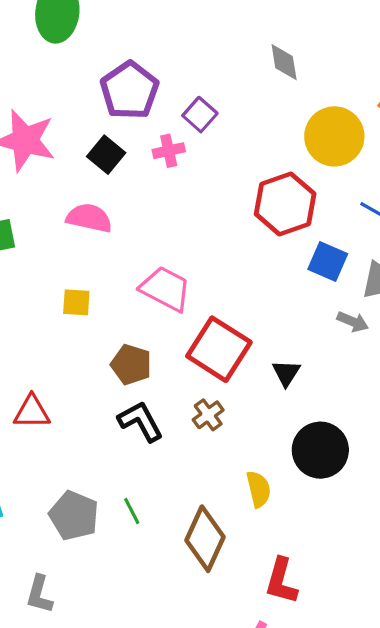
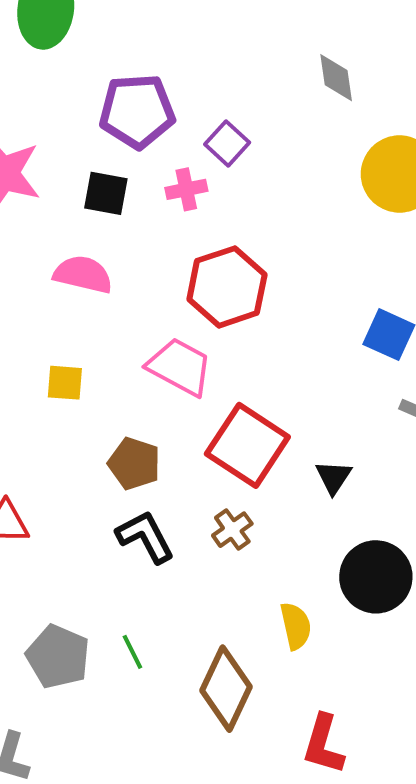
purple pentagon: (129, 90) -> (137, 111), turned 30
black square: (106, 155) -> (106, 193), turned -30
red hexagon: (285, 204) -> (227, 287), moved

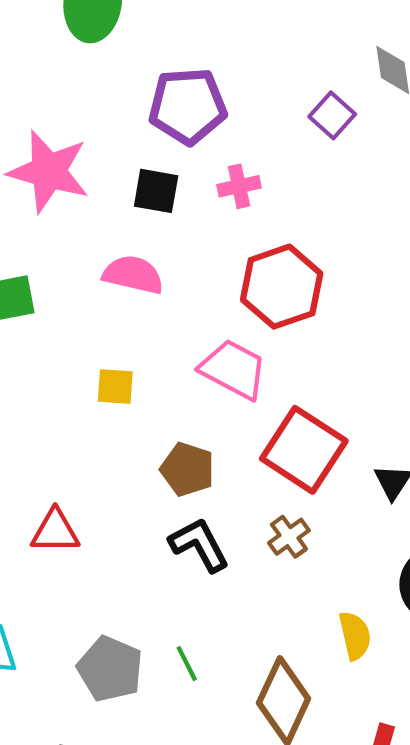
purple square: (227, 143) -> (332, 115), moved

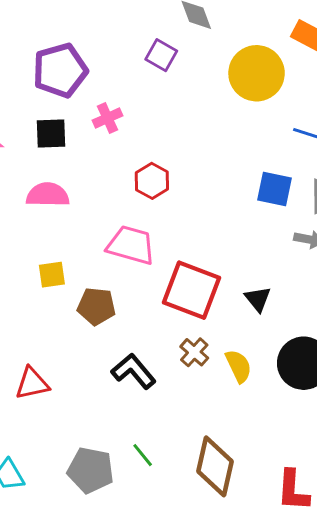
red hexagon: (282, 287) -> (152, 181), size x0.6
brown pentagon: (187, 469) -> (96, 306), moved
yellow semicircle: (355, 636) -> (239, 366), moved

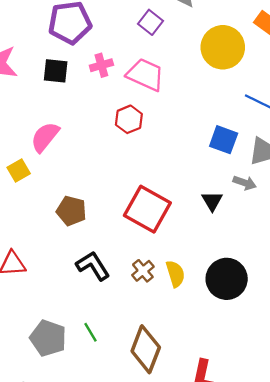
pink semicircle: (48, 195) -> (45, 137), moved, turned -60
pink trapezoid: (131, 245) -> (145, 75), moved
yellow square: (52, 275) -> (19, 171), moved, turned -30
black triangle: (258, 299) -> (212, 201), moved
brown cross: (194, 352) -> (143, 271), moved

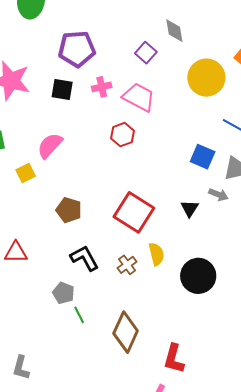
yellow semicircle: (175, 274) -> (156, 254), moved
gray pentagon: (48, 338) -> (63, 293), moved, size x0.7

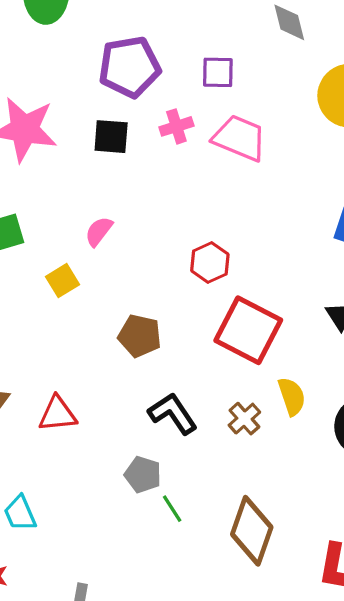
purple square: (146, 53) -> (218, 72), moved, turned -35
red hexagon: (123, 135) -> (210, 262), moved
pink semicircle: (50, 146) -> (99, 231), size x0.7

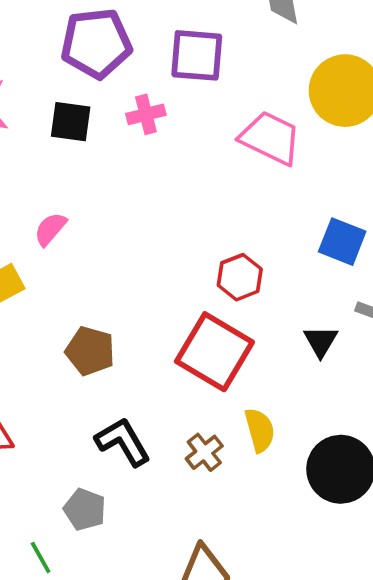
purple square: (218, 72) -> (197, 55), size x1.4
pink trapezoid: (240, 138) -> (270, 138), moved
red hexagon: (210, 262) -> (240, 277), moved
green line: (172, 509) -> (41, 558), moved

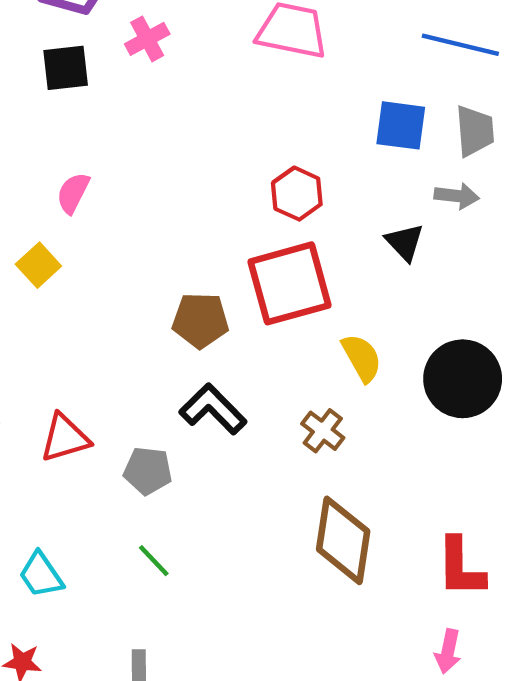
brown pentagon: (90, 351) -> (200, 320), moved
red square: (214, 352) -> (290, 283), turned -32
brown cross: (204, 452) -> (323, 431), moved
gray pentagon: (85, 509) -> (148, 471), moved

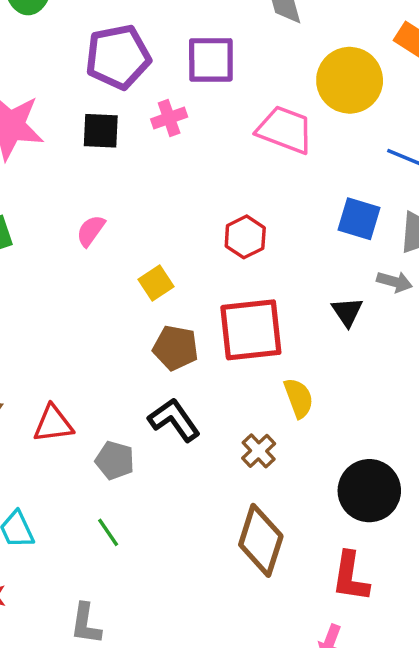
red hexagon: (297, 194) -> (245, 237), moved
yellow square: (38, 265) -> (156, 283), moved
black circle: (463, 379) -> (369, 491), moved

